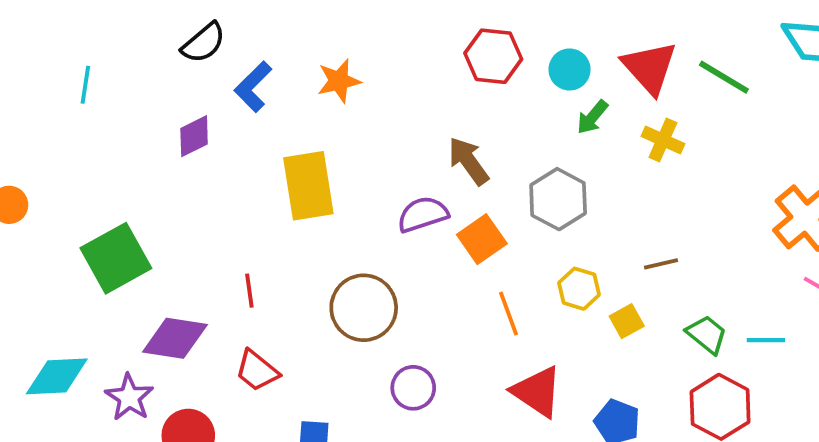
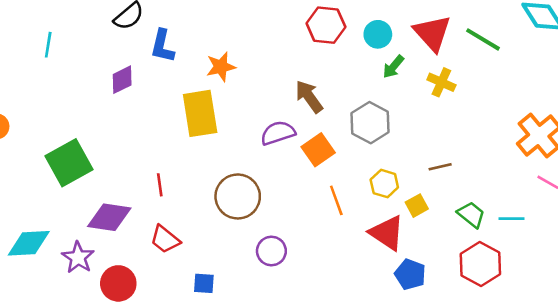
orange star: (339, 81) -> (221, 67), moved
blue L-shape: (253, 87) -> (162, 46), turned -32
red triangle: (537, 392) -> (387, 233), moved

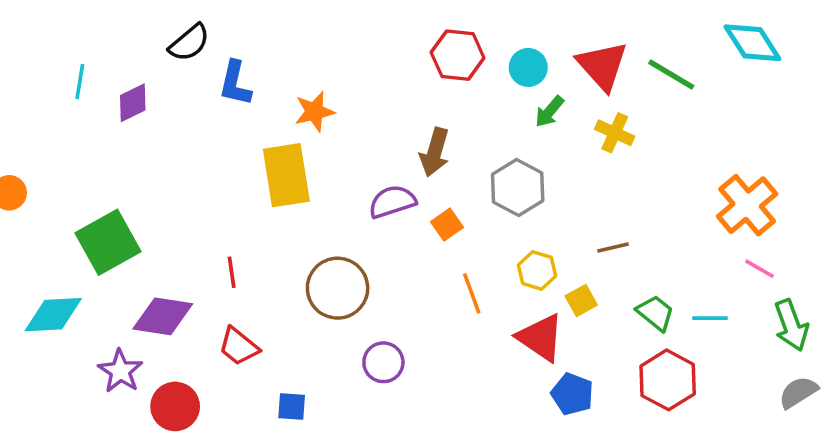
purple diamond: (122, 80) -> (133, 103), moved
brown arrow: (309, 97) -> (435, 152), turned -128
orange square: (318, 150) -> (447, 225), size x0.7
cyan diamond: (29, 243) -> (53, 315), moved

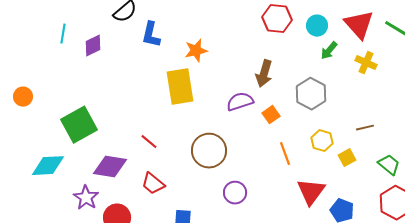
red line: (232, 272) -> (149, 142), turned -42
red triangle: (541, 338) -> (311, 192), moved, turned 32

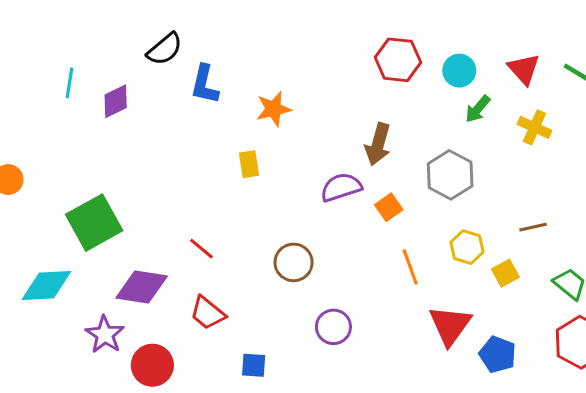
red triangle: (359, 25) -> (524, 69), size x0.7
yellow rectangle: (180, 87) -> (249, 164), size x0.5
brown circle: (209, 151) -> (294, 262), size x0.7

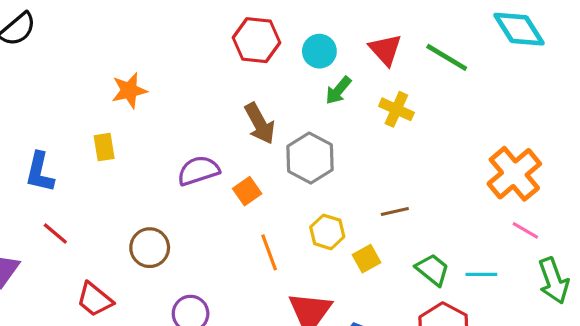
blue L-shape: (205, 84) -> (40, 172), moved
brown arrow: (378, 144) -> (260, 123), moved, turned -45
red trapezoid: (208, 313) -> (95, 299), moved

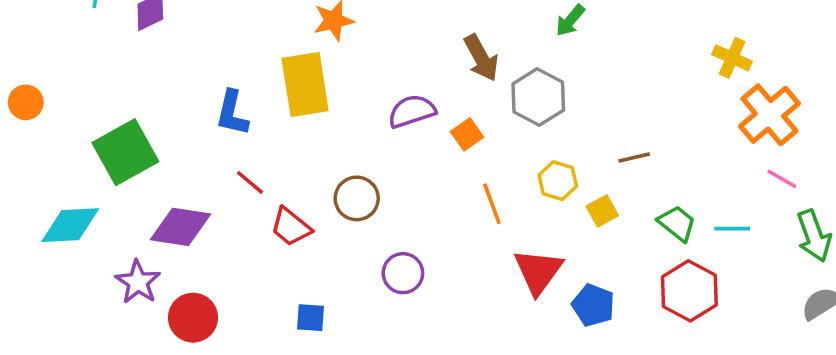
yellow cross: (396, 109) -> (732, 58), moved
yellow rectangle: (104, 147) -> (305, 85), size x2.0
red trapezoid: (95, 299) -> (291, 227), moved

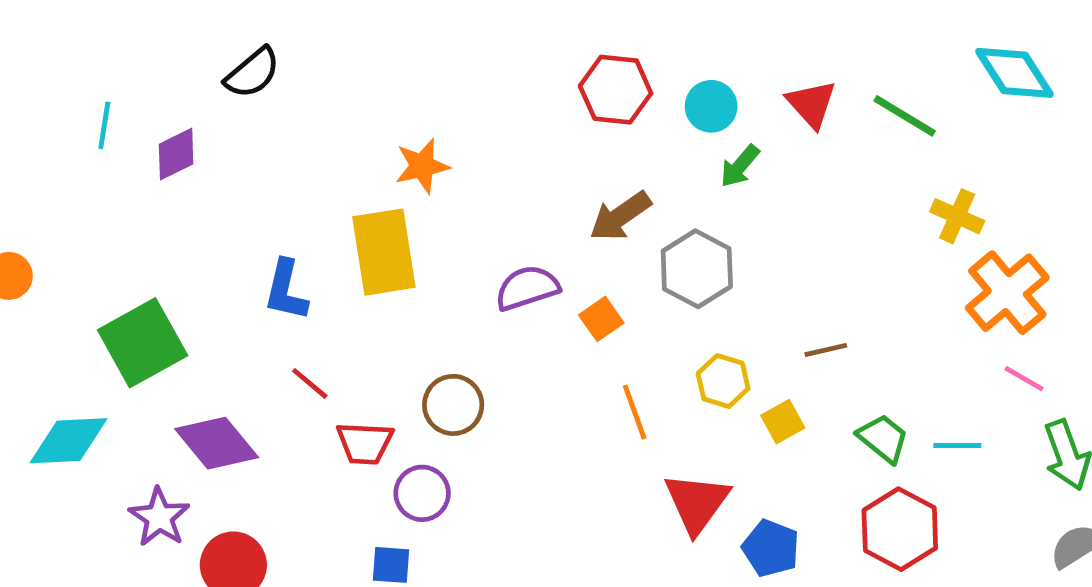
brown arrow: (481, 58) -> (620, 216), turned 84
purple diamond: (181, 227) -> (217, 443), turned 42
red trapezoid: (291, 227) -> (365, 443), turned -36
purple circle: (403, 273) -> (422, 493), moved

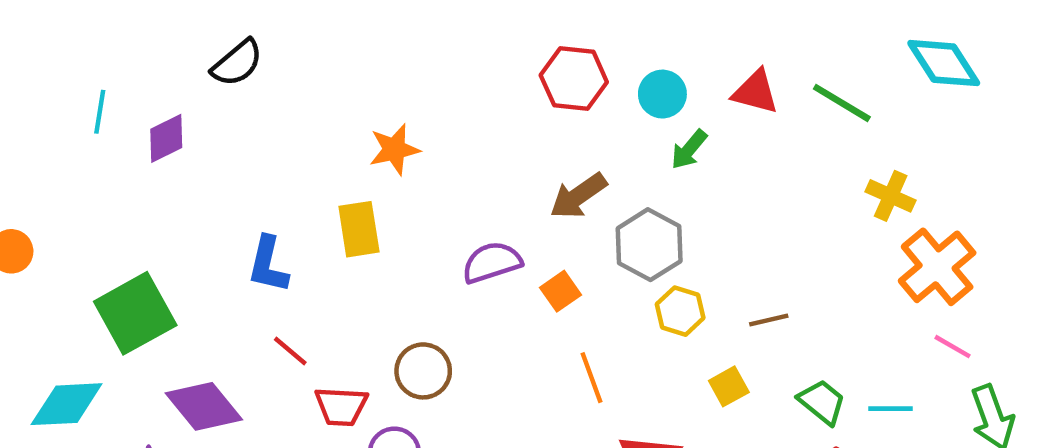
red triangle: (811, 104) -> (755, 92), turned -33
yellow rectangle: (384, 252) -> (359, 229), size x0.7
yellow hexagon: (723, 381) -> (680, 311), moved

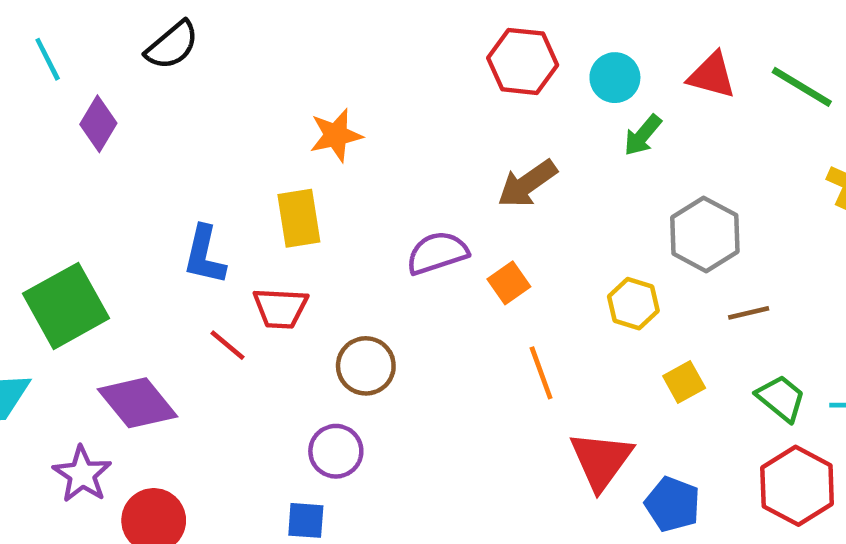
cyan line: (100, 112) -> (48, 59), moved, turned -36
purple diamond: (166, 138) -> (98, 124), turned -33
gray hexagon: (649, 245) -> (705, 234), moved
brown line: (769, 320) -> (749, 313), moved
red trapezoid: (341, 406) -> (280, 308), moved

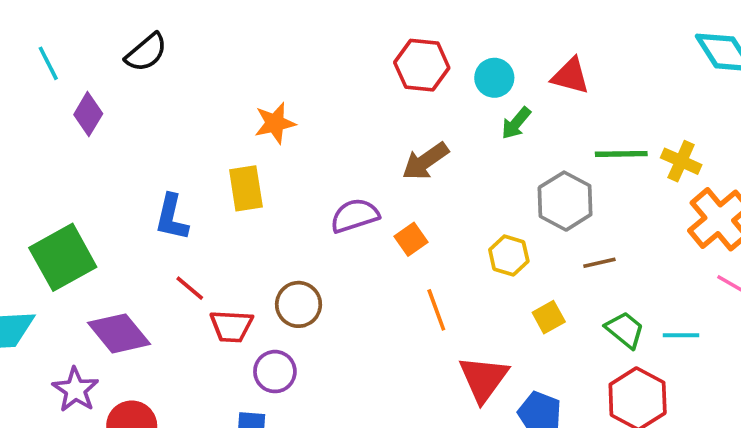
green line: (802, 87) -> (621, 154), moved, turned -32
red trapezoid: (280, 308) -> (231, 326), moved

